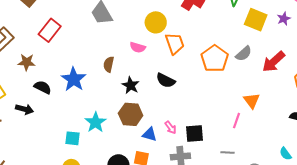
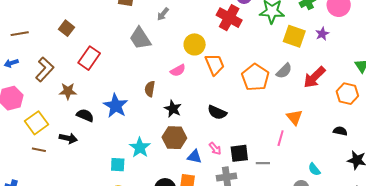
pink semicircle: (138, 47) -> (178, 70), turned -42
black semicircle: (166, 80) -> (217, 112), moved
gray line: (227, 153) -> (263, 163), moved
cyan semicircle: (285, 154) -> (314, 169), moved

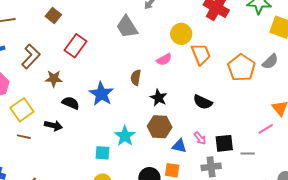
pink line: (281, 138) -> (266, 129), turned 42

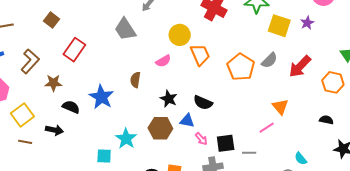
black star: (159, 98) -> (169, 99), moved
blue triangle: (179, 146) -> (187, 121), moved

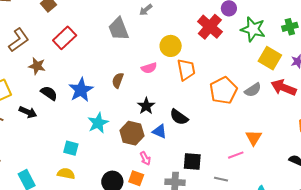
red arrow: (300, 66) -> (284, 88), moved, turned 55
cyan star: (126, 138) -> (98, 123), moved
pink arrow: (201, 139) -> (145, 158), moved
gray line: (249, 153) -> (221, 179), moved

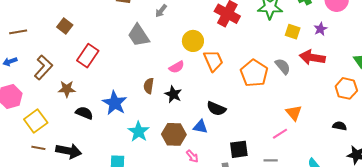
yellow square: (270, 58) -> (293, 32), size x0.7
gray semicircle: (253, 90) -> (283, 66), turned -84
black star: (146, 106) -> (173, 94), moved
black arrow: (28, 112) -> (69, 151), moved, size x1.4

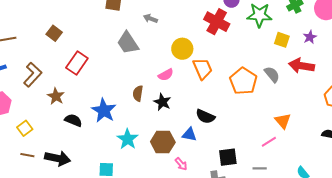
gray arrow: (161, 11) -> (150, 19), turned 72
brown star: (67, 89) -> (56, 96), turned 30
yellow square: (36, 121) -> (25, 128), size x0.7

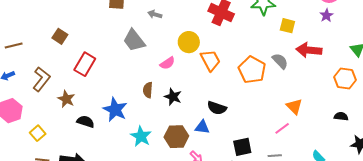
purple star: (310, 37) -> (326, 15), moved
pink semicircle: (166, 75) -> (167, 63), moved

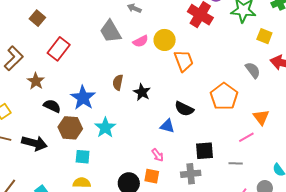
pink semicircle: (167, 63) -> (141, 41), moved
orange pentagon: (252, 70) -> (224, 96), moved
brown hexagon: (176, 137) -> (70, 128), moved

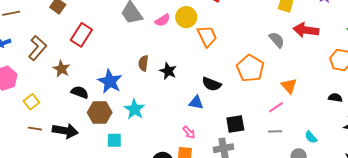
gray line: (236, 163) -> (275, 131), moved

